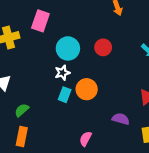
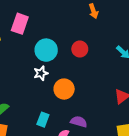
cyan rectangle: (65, 95) -> (43, 120), moved
purple semicircle: (121, 119) -> (79, 122), moved

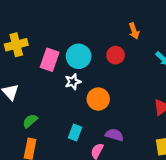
orange arrow: (94, 11) -> (134, 31), moved
pink rectangle: (20, 24) -> (50, 60), moved

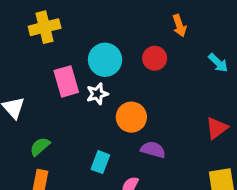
yellow cross: (16, 45) -> (45, 27), moved
pink rectangle: (50, 60) -> (66, 81), moved, turned -35
purple semicircle: (114, 135) -> (153, 150), moved

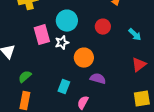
red circle: (155, 58) -> (103, 27), moved
cyan arrow: (218, 63) -> (135, 35), moved

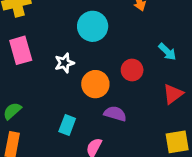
cyan circle: (67, 21) -> (93, 26), moved
red circle: (103, 27) -> (132, 70), moved
pink rectangle: (42, 35) -> (21, 50), moved

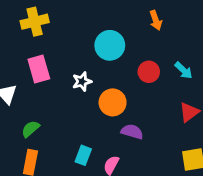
red circle: (132, 70) -> (149, 72), moved
cyan rectangle: (67, 125) -> (83, 155), moved

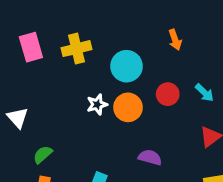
yellow cross: (35, 22) -> (77, 49), moved
pink rectangle: (39, 69) -> (31, 47), moved
orange circle: (113, 102) -> (128, 107), moved

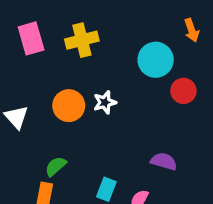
cyan circle: (127, 66) -> (156, 60), moved
orange circle: (128, 107) -> (69, 106), moved
green semicircle: (43, 154) -> (56, 166), moved

